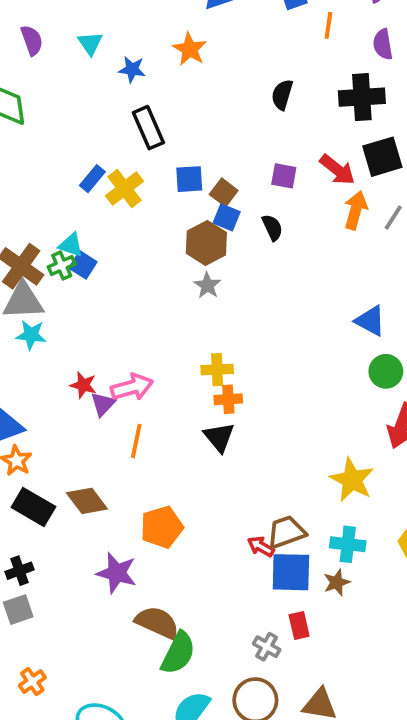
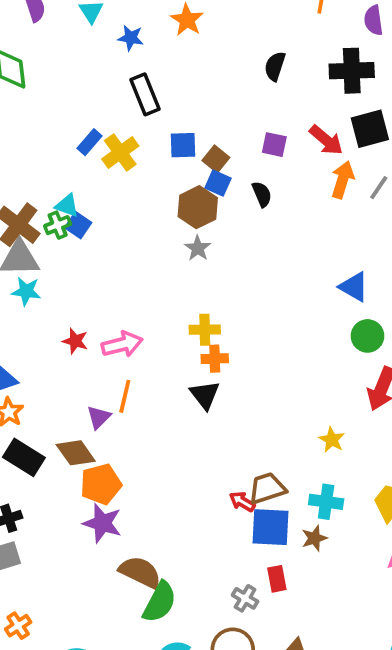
purple triangle: (103, 404) -> (99, 417), moved
yellow star: (352, 480) -> (332, 440), size x0.6
orange pentagon: (162, 527) -> (101, 484), moved

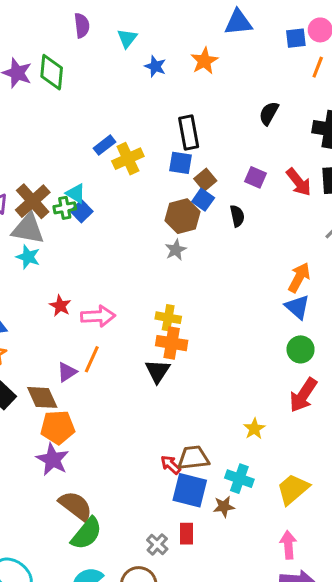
black rectangle: (145, 94) -> (189, 133), moved
orange arrow: (343, 180) -> (299, 277), moved
orange cross: (215, 359) -> (172, 343), size x1.4

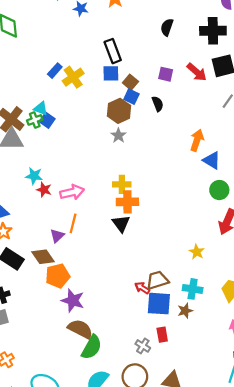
cyan star: (28, 257) -> (34, 176), moved
orange arrow: (299, 277) -> (197, 140), moved
purple star: (53, 460) -> (73, 300), moved

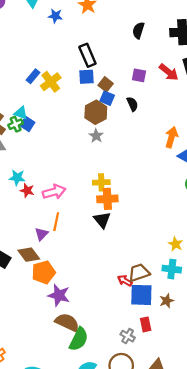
cyan cross: (193, 289) -> (172, 269), moved

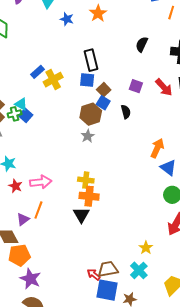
red star: (27, 190) -> (15, 186), moved
cyan cross: (172, 269) -> (139, 270), turned 30

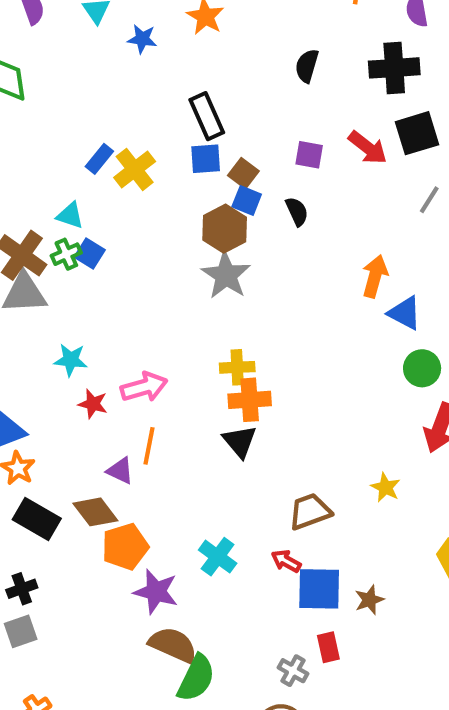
cyan triangle: (21, 104) -> (70, 215), moved
gray star: (88, 136) -> (226, 275), size x1.6
purple triangle: (23, 219) -> (120, 471), turned -48
brown trapezoid: (108, 269) -> (310, 511), moved
cyan cross: (139, 270) -> (218, 557), moved

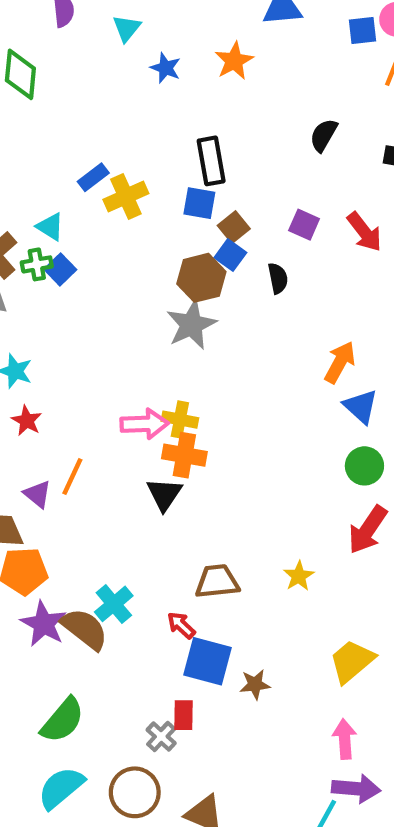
pink arrow: (144, 387) -> (144, 424), moved
brown semicircle: (173, 645) -> (85, 629), moved
red rectangle: (328, 647) -> (183, 715), moved

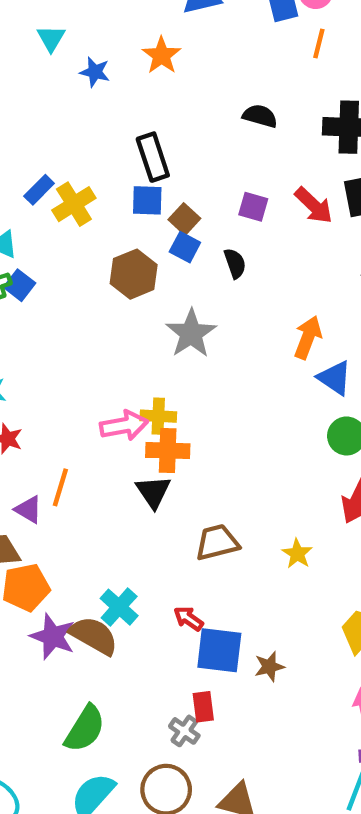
black semicircle: (324, 135) -> (260, 116), turned 84
brown hexagon: (201, 278) -> (134, 274), moved
gray star: (191, 325) -> (191, 333), moved
brown trapezoid: (217, 581) -> (217, 542), moved

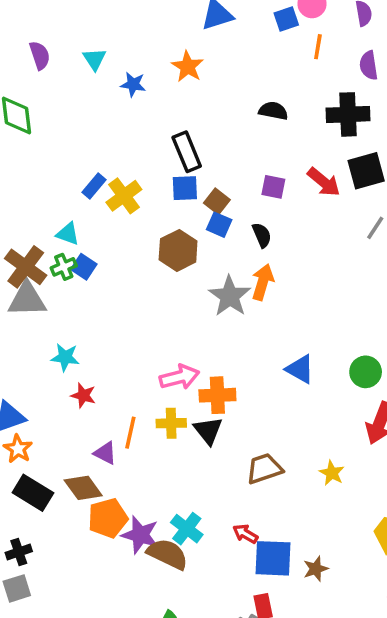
orange arrow: (308, 337) -> (263, 282), moved
blue triangle: (335, 378) -> (300, 369), moved
yellow cross: (158, 416) -> (171, 423), moved
purple star: (53, 636) -> (140, 535), moved

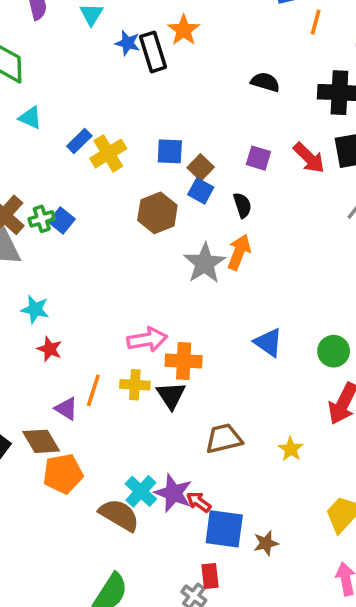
black rectangle: (187, 152) -> (153, 52), moved
cyan triangle: (68, 234) -> (30, 118), moved
purple star: (140, 535) -> (173, 493), moved

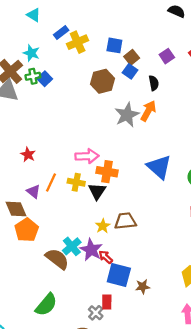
purple square: (258, 158) -> (167, 56), turned 32
cyan star: (35, 309) -> (31, 53), moved
blue triangle: (268, 342) -> (159, 167), size x1.4
yellow star: (291, 449) -> (103, 226), moved
orange pentagon: (63, 474) -> (27, 230), turned -30

